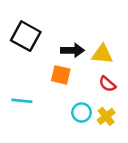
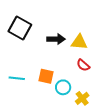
orange square: (61, 75) -> (46, 76), moved
yellow cross: (106, 116) -> (82, 98), moved

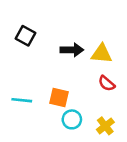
black square: (20, 28) -> (26, 36), size x0.7
cyan circle: (63, 87) -> (72, 119), moved

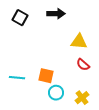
black square: (26, 36) -> (20, 18), moved
black arrow: (72, 50) -> (56, 14), moved

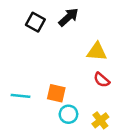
black arrow: (56, 14) -> (68, 17), turned -42
black square: (20, 18) -> (35, 22), moved

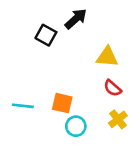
black square: (35, 22) -> (46, 35), moved
yellow cross: (100, 120) -> (118, 119), moved

